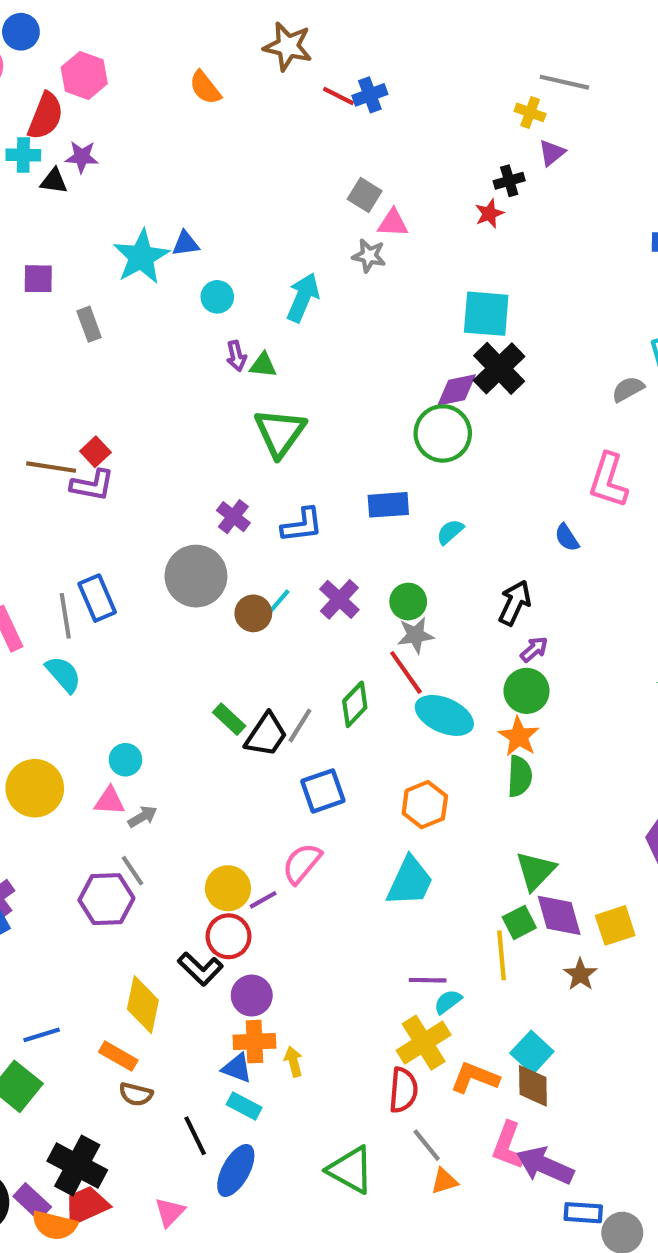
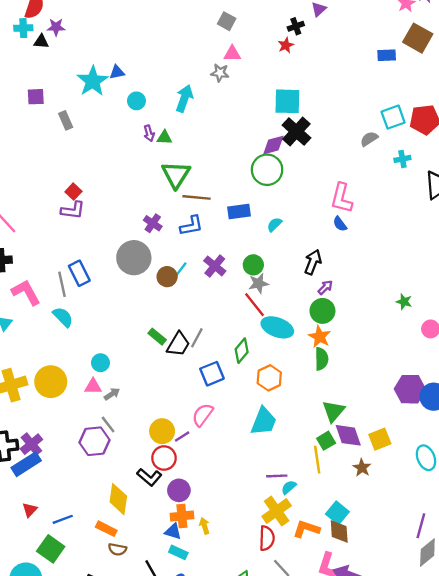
gray square: (365, 195) -> (227, 21), moved
brown line: (51, 467) -> (196, 197), moved
pink L-shape: (608, 480) -> (342, 198), moved
green diamond: (355, 704) -> (242, 351), moved

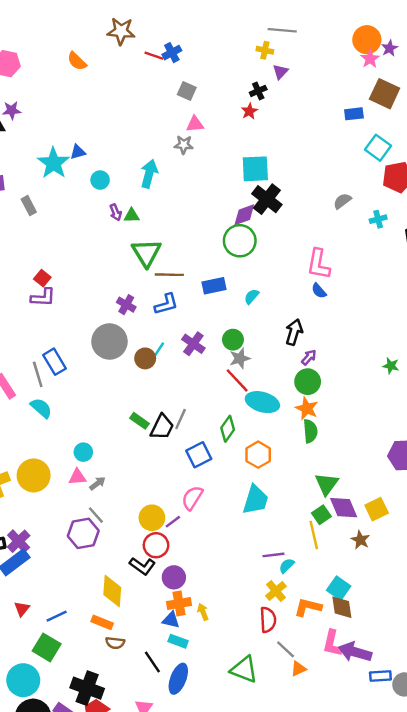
cyan square: (393, 117) -> (378, 148), moved, turned -30
yellow cross: (277, 511) -> (276, 591), size x0.7

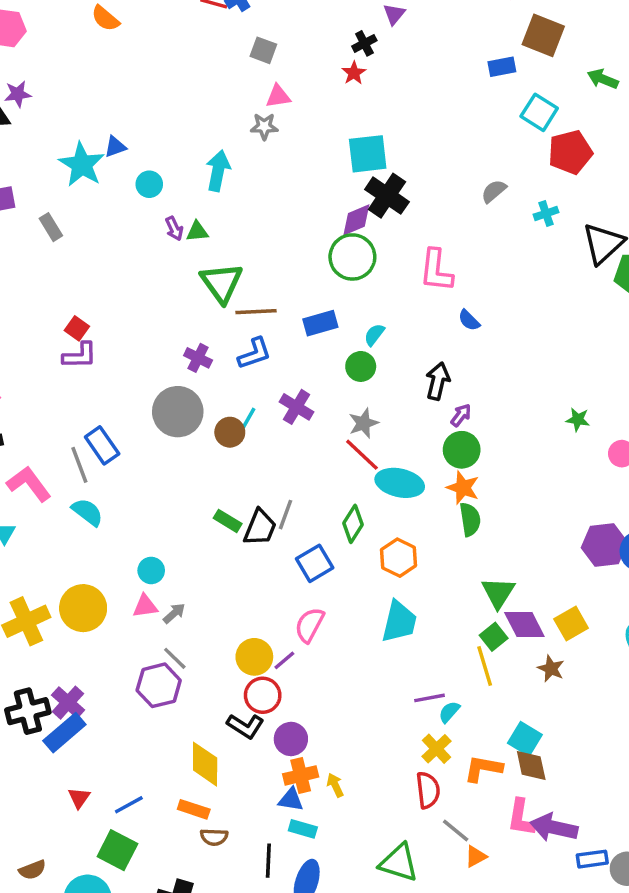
pink L-shape: (319, 264) -> (436, 270), moved
green circle: (233, 340) -> (361, 366), moved
black line: (152, 662) -> (268, 861), turned 40

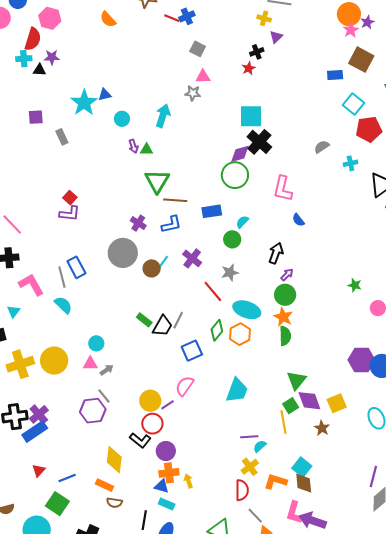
red line: (362, 455) -> (213, 291), moved
orange hexagon: (399, 558) -> (240, 334), moved

